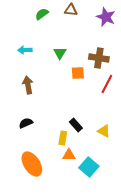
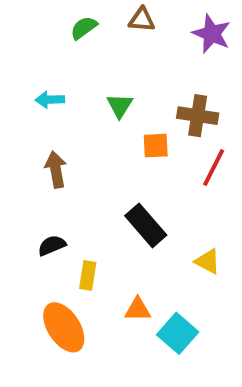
black rectangle: (76, 125) -> (146, 225), moved, size x1.5
yellow rectangle: (63, 138) -> (88, 275), moved

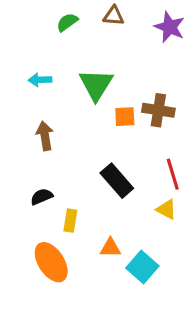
green triangle: (120, 106) -> (96, 85), size x1.6
brown cross: (198, 116) -> (158, 110), moved
red line: (214, 168) -> (173, 174), moved, turned -44

